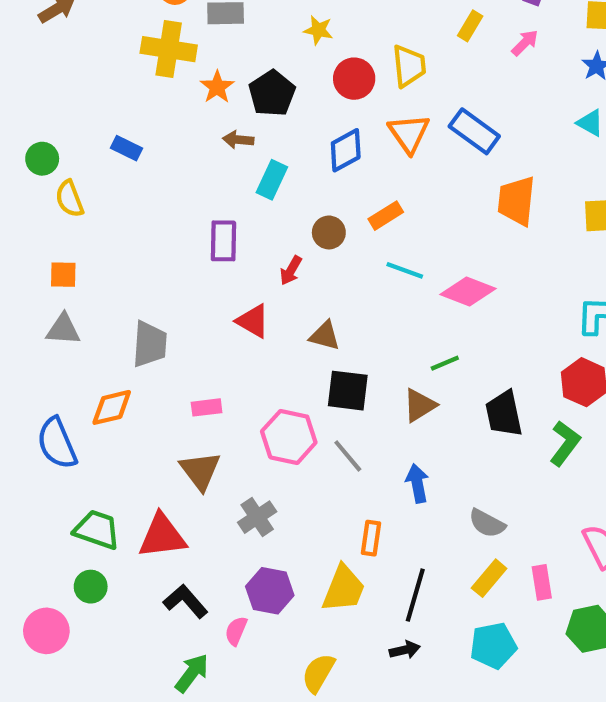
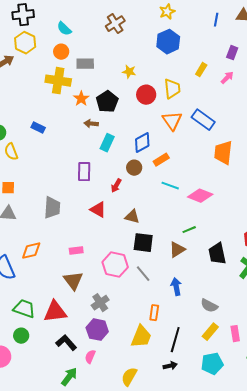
blue diamond: (346, 150) -> (142, 143), moved
gray trapezoid: (150, 344) -> (52, 208), moved
purple hexagon: (270, 591) -> (97, 330), moved

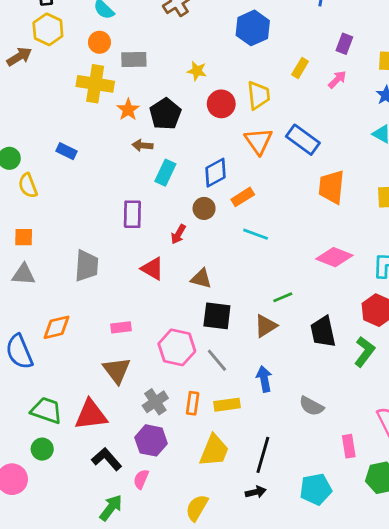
pink diamond: (200, 196) -> (334, 257), moved
orange rectangle: (154, 313) -> (193, 403), moved
yellow rectangle: (210, 332) -> (227, 405), moved, turned 42

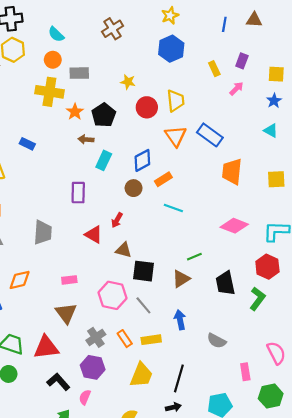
yellow rectangle: (300, 68) -> (214, 69), moved, turned -56
red arrow: (178, 234) -> (117, 220), moved
brown triangle: (201, 279) -> (124, 250), moved
orange rectangle: (193, 403) -> (125, 339), turned -42

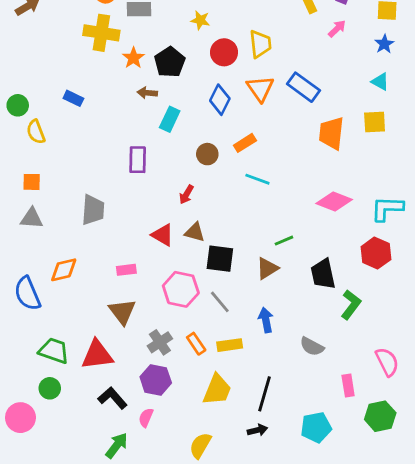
blue diamond: (142, 160) -> (220, 100), moved, turned -35
yellow square: (276, 179) -> (375, 122), moved
red triangle: (94, 235) -> (163, 235), moved
green L-shape: (257, 299) -> (351, 305), moved

